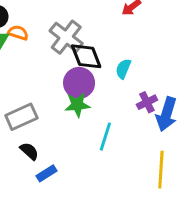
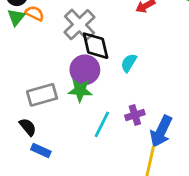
purple cross: (147, 102) -> (135, 115), moved
blue arrow: (166, 114) -> (161, 131), moved
gray rectangle: (21, 117) -> (42, 95), moved
blue rectangle: (46, 173) -> (41, 150), turned 48

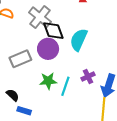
cyan semicircle: (129, 63) -> (79, 40), size x1.6
green star: (80, 90) -> (48, 81), moved
gray rectangle: (42, 95) -> (20, 59), moved

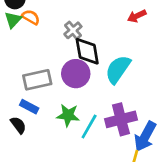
gray cross: (40, 17) -> (73, 30), size x0.6
purple cross: (88, 76) -> (121, 119), size x1.6
blue rectangle: (24, 111) -> (29, 107), moved

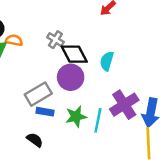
cyan semicircle: (118, 69) -> (107, 61), size x0.7
blue rectangle: (29, 107) -> (45, 112), moved

